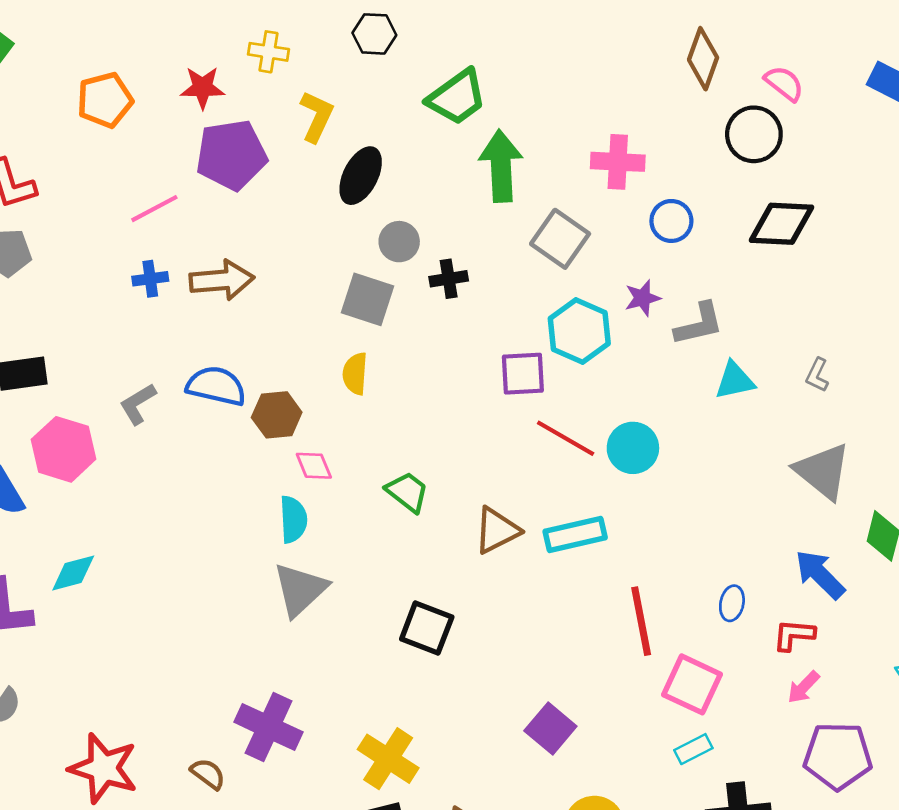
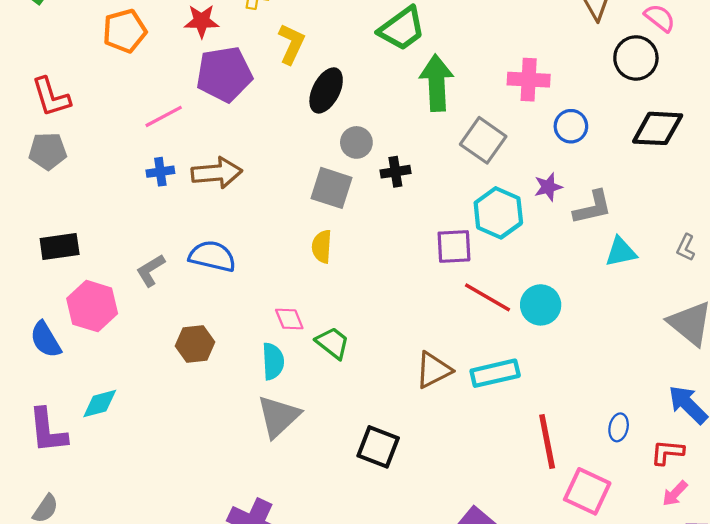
brown hexagon: (277, 415) -> (195, 344), moved
green trapezoid: (407, 492) -> (333, 343), moved

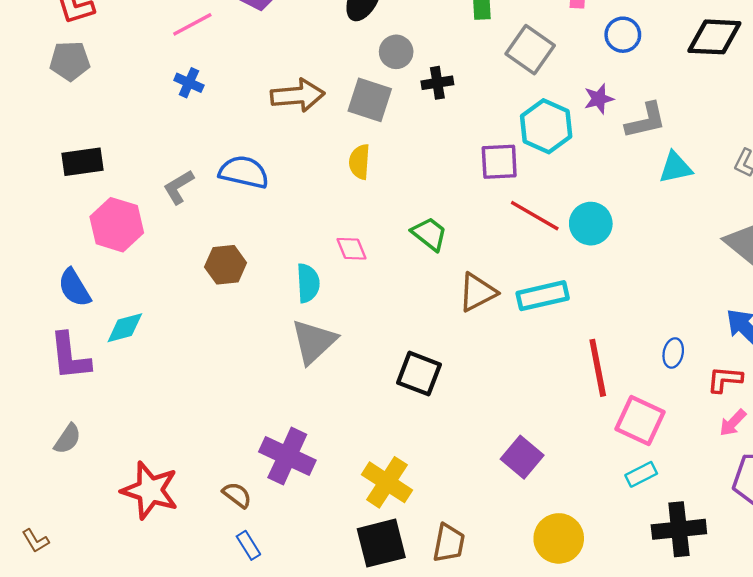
blue cross: (160, 172) -> (189, 83), turned 32
brown arrow: (217, 173) -> (298, 95), moved
pink diamond: (289, 319) -> (351, 249), moved
blue semicircle: (46, 340) -> (74, 288), moved
green trapezoid: (333, 343) -> (429, 234), moved

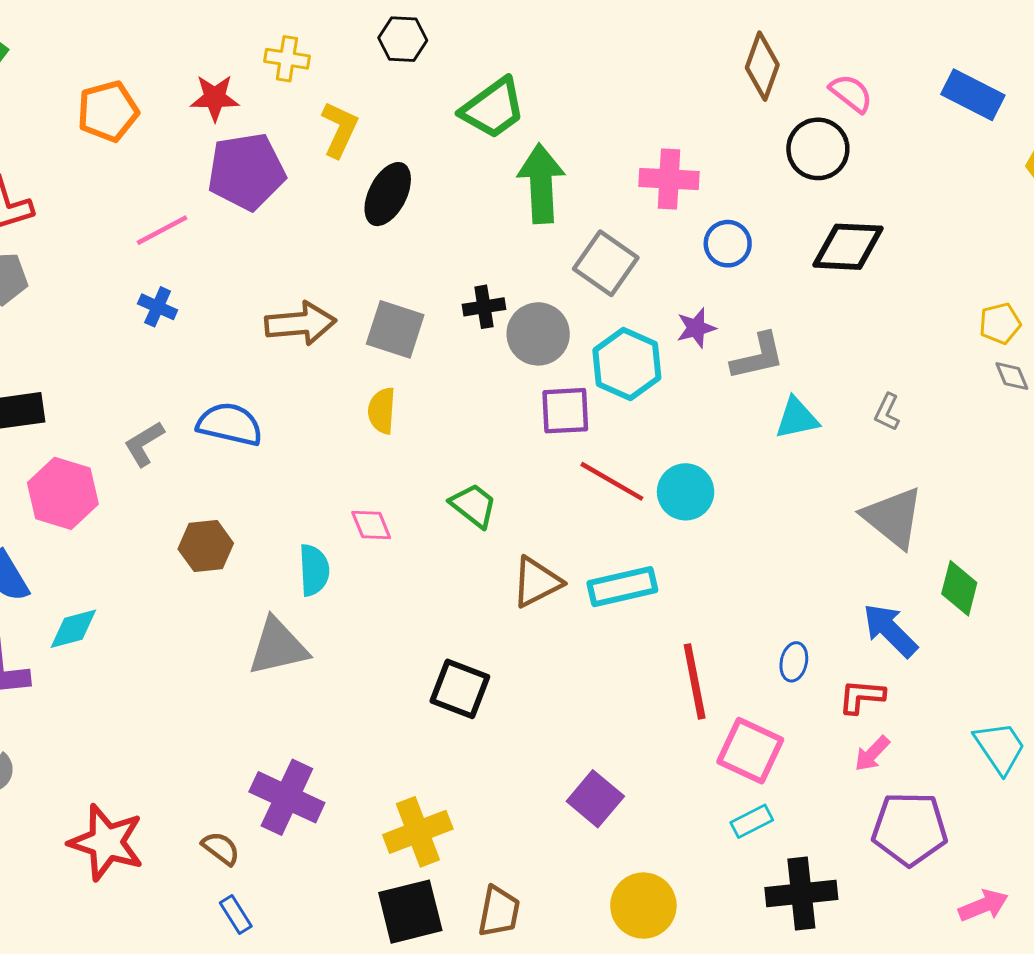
gray circle: (396, 52) -> (538, 334), moved, size x1.4
gray triangle: (314, 342) -> (278, 647), moved, turned 30
yellow cross: (387, 482) -> (418, 832), turned 36

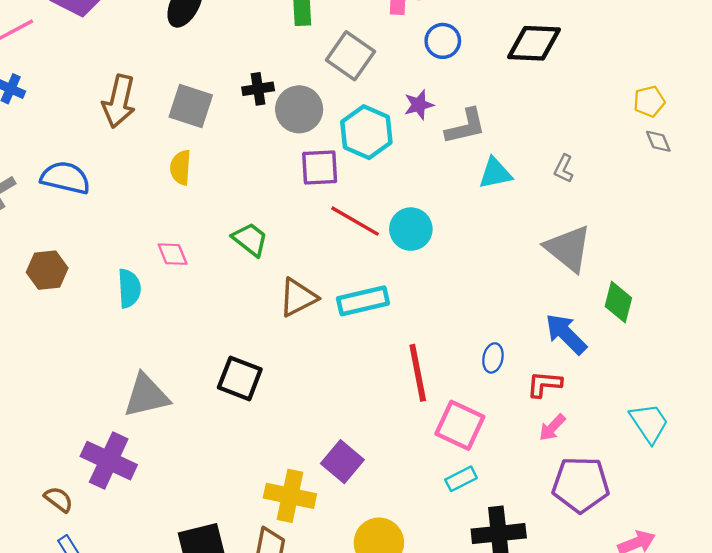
brown arrow: (300, 323) -> (119, 101), turned 108
gray triangle: (278, 647) -> (146, 396), moved
yellow cross: (418, 832) -> (290, 496), moved, turned 33

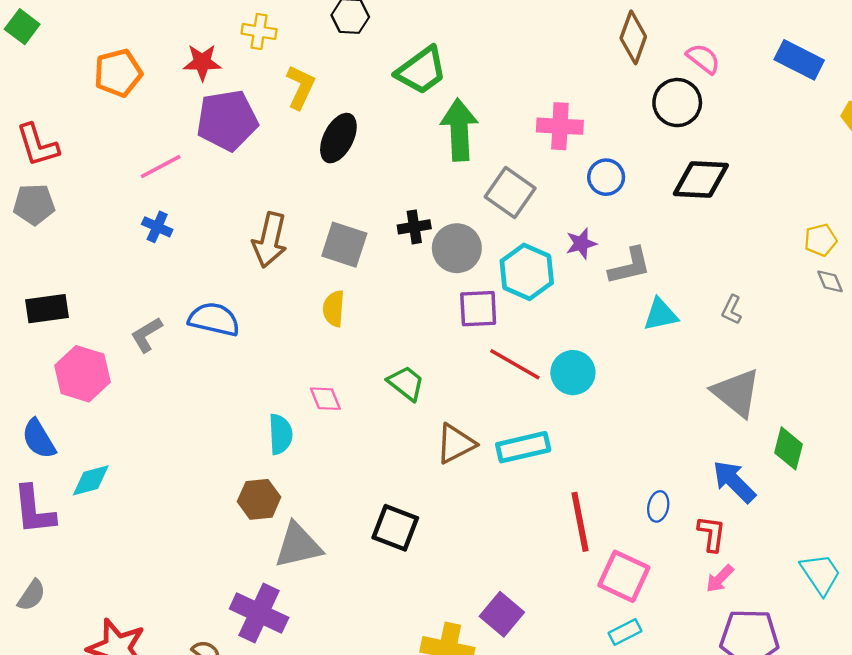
brown hexagon: (47, 270) -> (259, 499), moved
red L-shape: (544, 384) -> (712, 534), turned 93

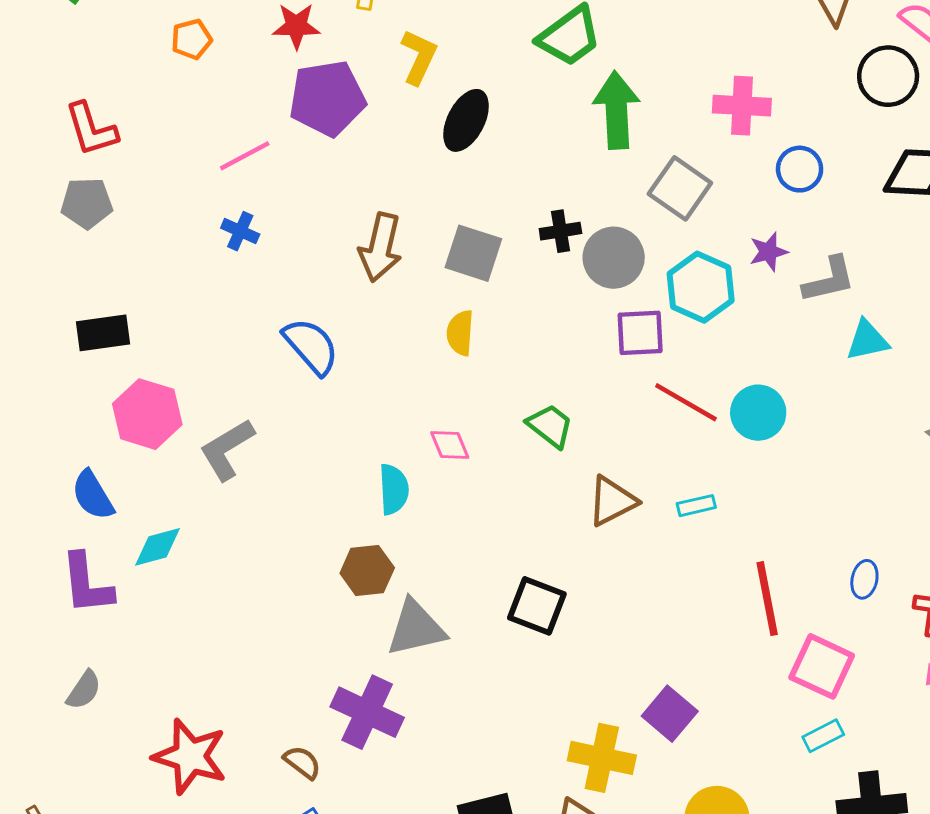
orange pentagon: (118, 73) -> (192, 39), size x0.7
blue semicircle: (214, 319) -> (311, 346), turned 36
gray L-shape: (147, 335) -> (227, 449), moved, size x1.4
cyan rectangle: (523, 447) -> (696, 506), size x0.6

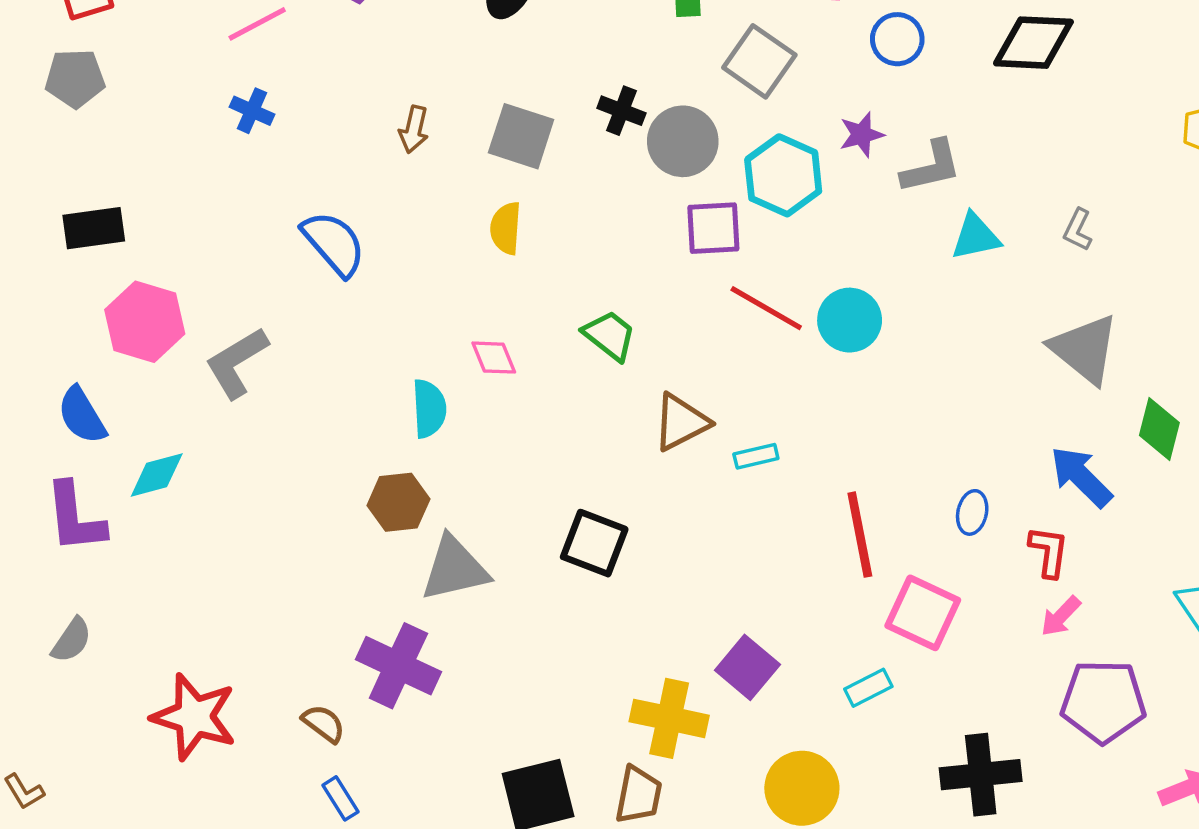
black cross: (560, 231) -> (621, 111), turned 30
brown arrow: (380, 247) -> (414, 129), size x0.6
cyan rectangle: (696, 506) -> (756, 456), moved
cyan rectangle: (823, 736) -> (868, 688), moved

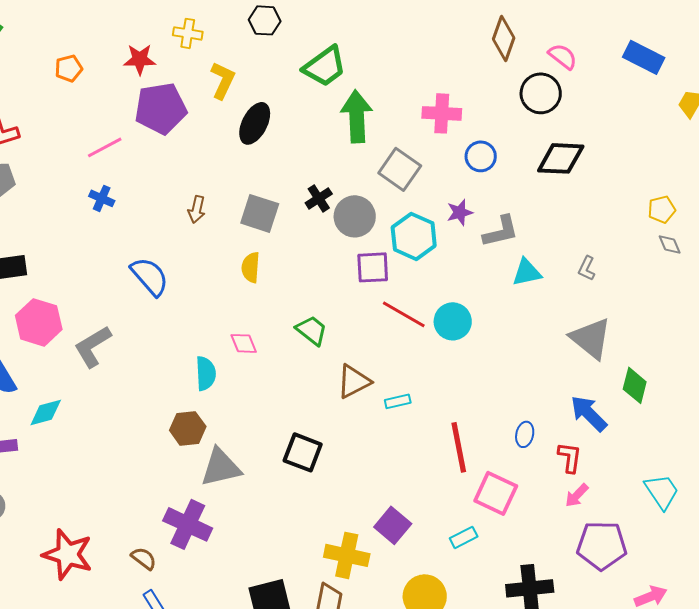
black cross: (621, 111) -> (319, 198), turned 36

